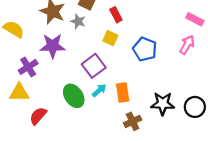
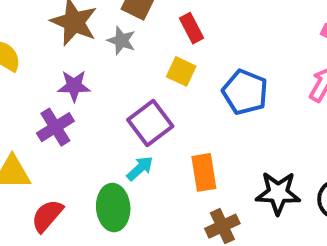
purple star: (53, 46) -> (74, 86), size x0.7
purple cross: (28, 67) -> (55, 127), moved
cyan arrow: (99, 90) -> (140, 168), moved
green ellipse: (74, 96) -> (113, 207), moved, turned 30

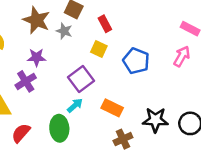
orange rectangle: (204, 172) -> (112, 108), turned -55

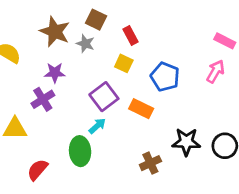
orange rectangle: (112, 108) -> (141, 109), moved
red semicircle: (21, 133) -> (38, 170), moved

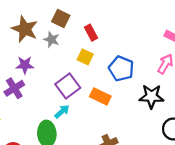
black star: (186, 142) -> (151, 96), moved

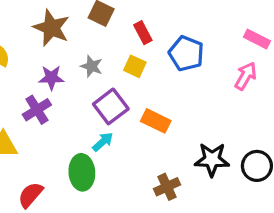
gray star: (52, 40) -> (92, 66), moved
blue pentagon: (121, 69) -> (186, 53), moved
black star: (151, 96) -> (212, 159), moved

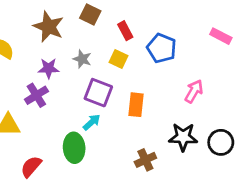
pink arrow: (246, 76) -> (194, 91), moved
purple square: (111, 106) -> (98, 93), turned -32
orange rectangle: (156, 121) -> (136, 105), turned 70

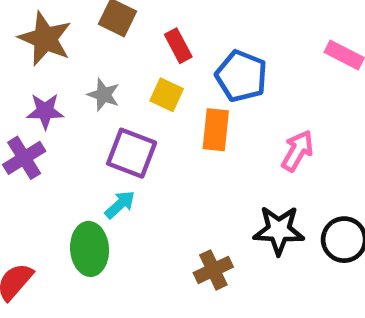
orange rectangle: (136, 105) -> (216, 130), moved

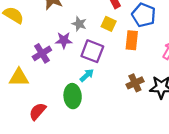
purple star: (45, 111) -> (64, 40), moved
brown cross: (213, 270) -> (135, 83), moved

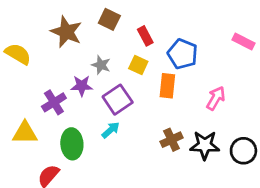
purple square: (92, 51) -> (118, 100), turned 35
green ellipse: (73, 96) -> (72, 144), moved

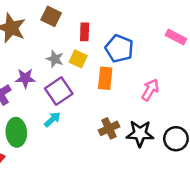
red rectangle: (145, 36) -> (85, 32), turned 30
gray star: (101, 65) -> (55, 59), moved

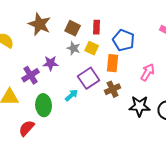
brown square: (51, 16) -> (73, 28), moved
purple square: (59, 91) -> (89, 78), moved
brown cross: (109, 128) -> (113, 89), moved

